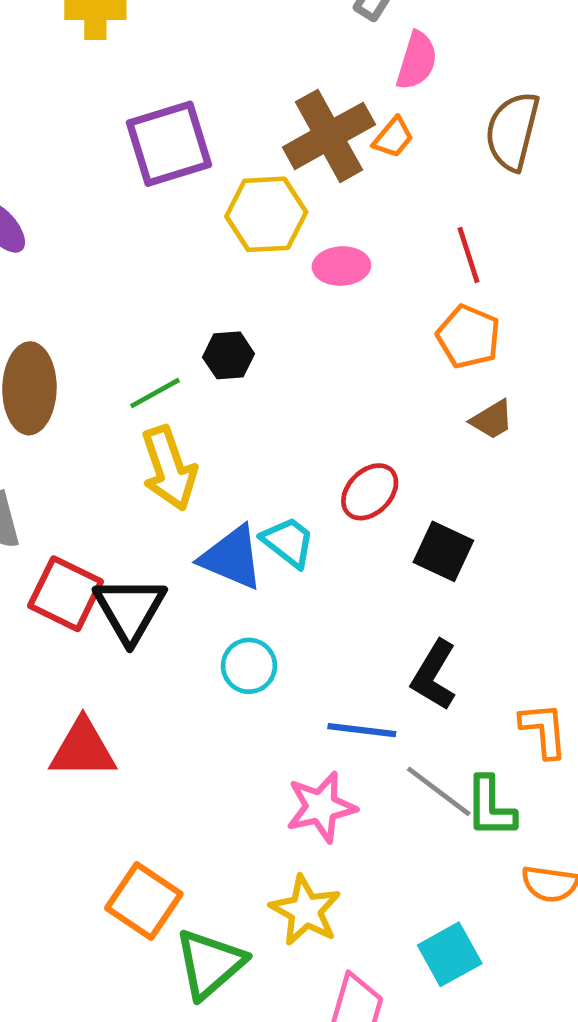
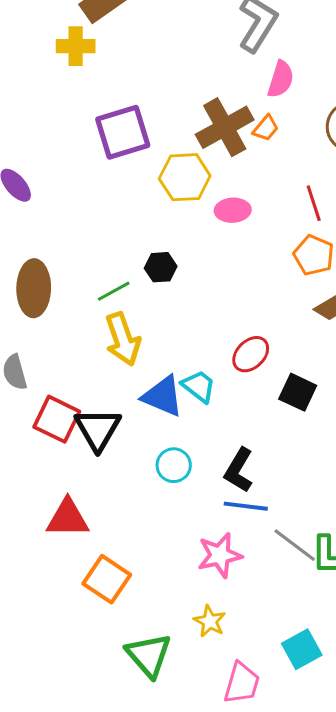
black L-shape: (434, 675) -> (239, 470), moved
orange square: (144, 901) -> (107, 579), moved
yellow star: (305, 910) -> (210, 621), size x0.7
green triangle: (210, 964) -> (149, 655), turned -30

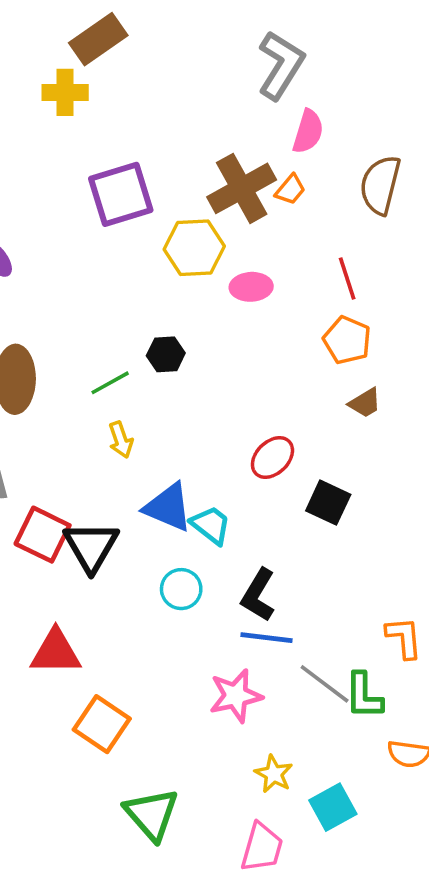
yellow arrow: (123, 339) -> (121, 440), size x0.6
cyan trapezoid: (199, 386) -> (211, 525), moved
yellow star: (210, 621) -> (274, 774), moved

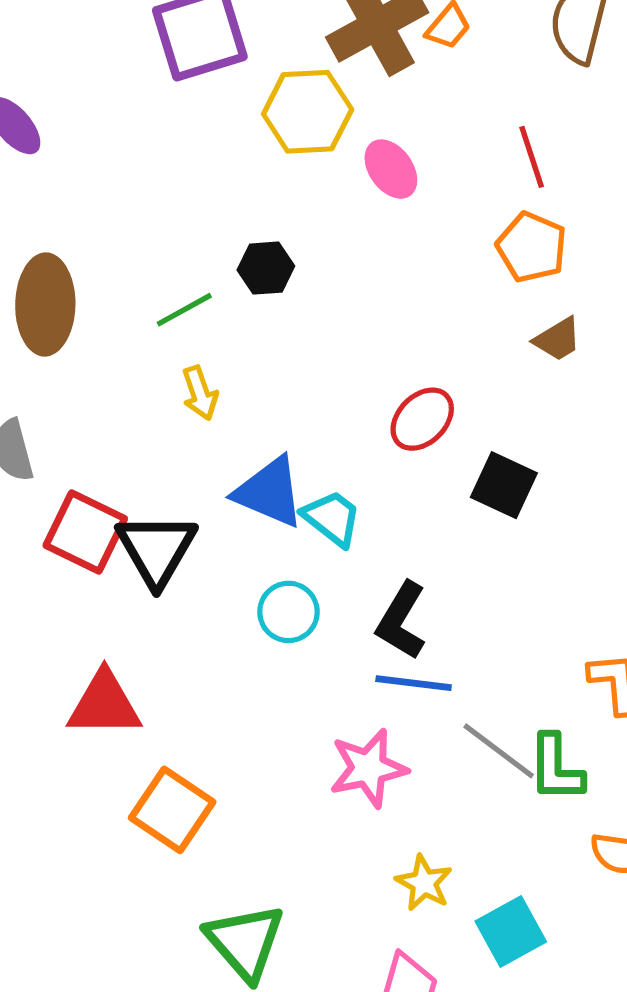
pink ellipse: (251, 287) -> (391, 169), turned 57

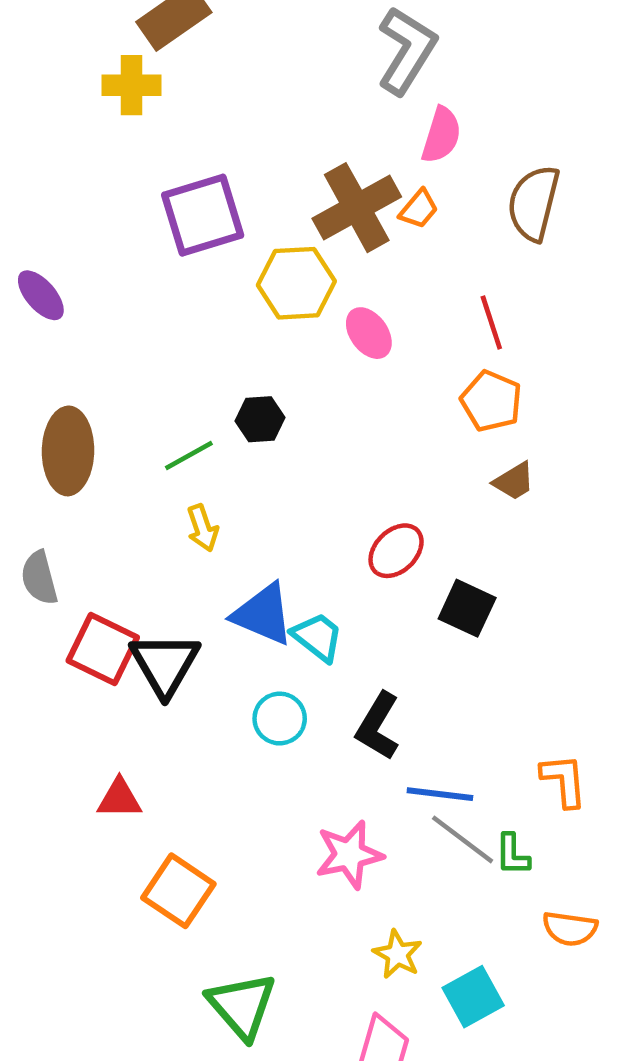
blue line: (414, 683) -> (440, 794), moved
red triangle: (104, 704) -> (119, 799), size x0.7
green L-shape: (556, 768) -> (512, 855), size x0.7

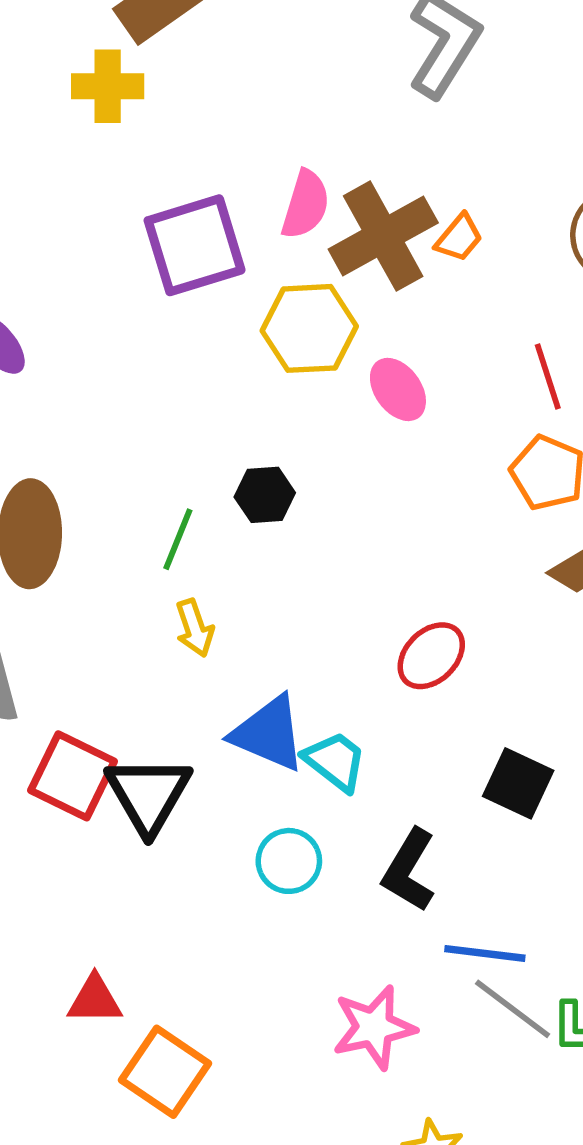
pink semicircle: (441, 135) -> (305, 205), moved
green line: (189, 455) -> (178, 539), turned -39
black square: (467, 608) -> (518, 783), moved
red triangle: (119, 799) -> (95, 1000), moved

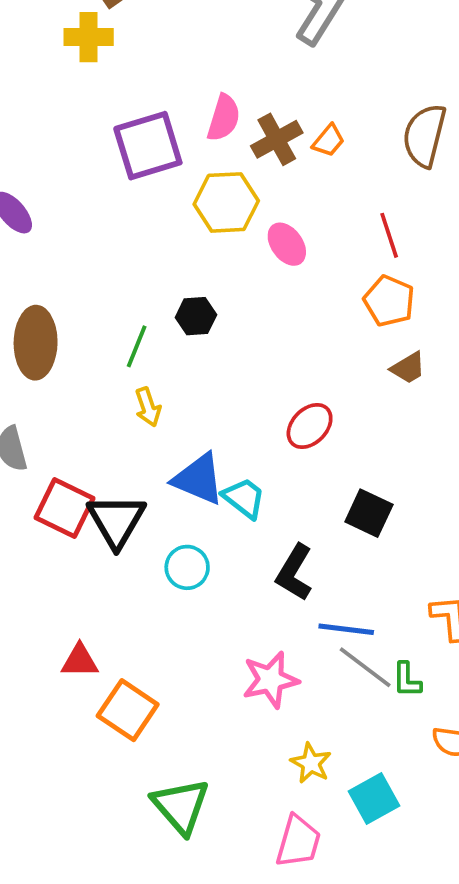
brown cross: (383, 236) -> (277, 139), size x0.7
cyan circle: (289, 861) -> (187, 567), moved

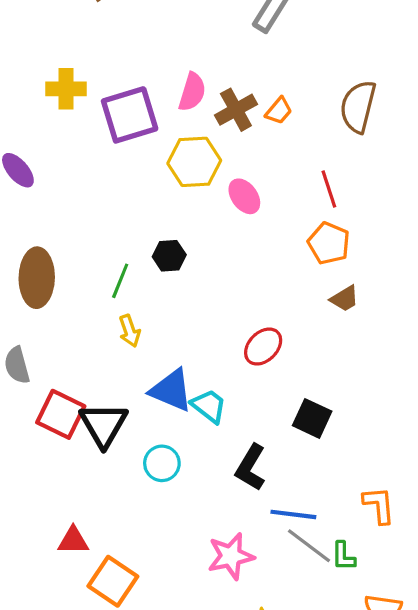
yellow cross: (89, 37) -> (66, 89), moved

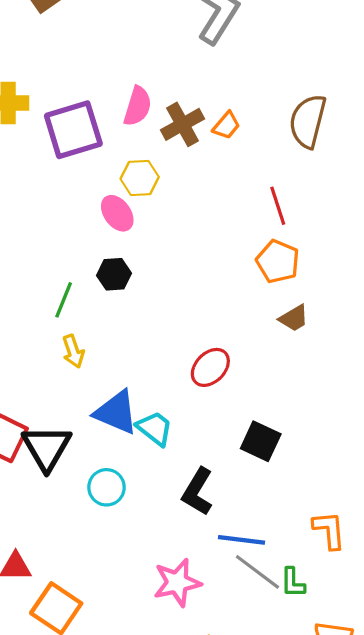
yellow hexagon: (194, 162) -> (140, 178), size x0.7
pink ellipse: (244, 196) -> (117, 213), moved

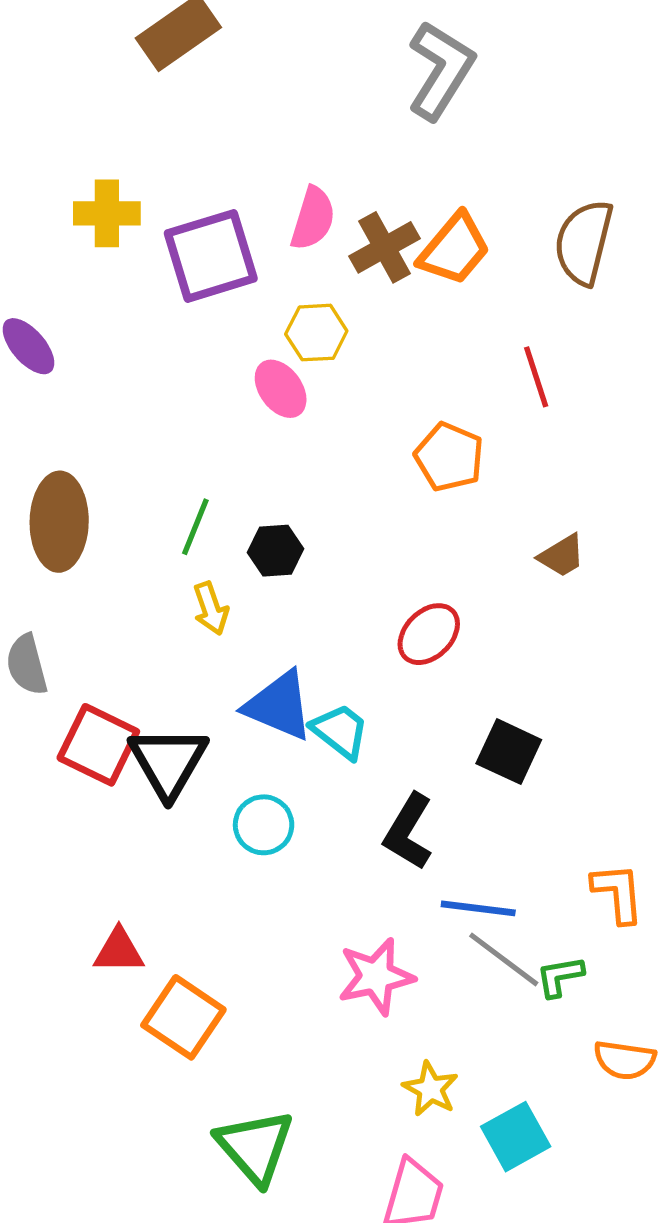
orange trapezoid: (226, 125) -> (454, 249), size x1.6
orange pentagon: (278, 261) -> (449, 457), moved
black hexagon: (114, 274) -> (275, 551), moved
green L-shape: (293, 583) -> (560, 976), turned 80

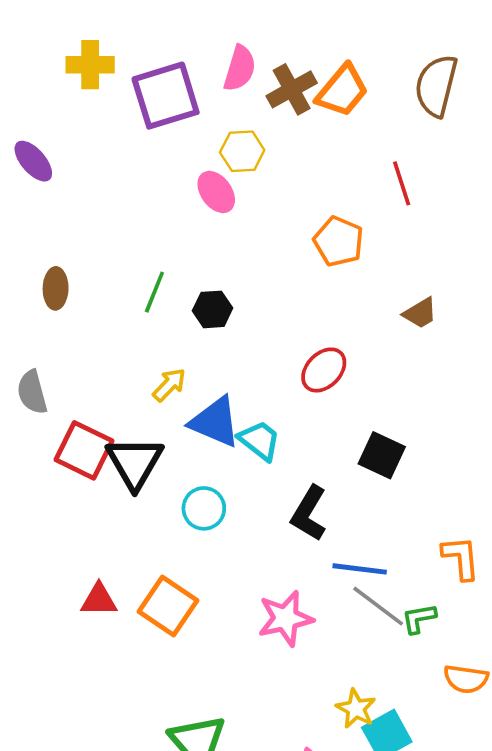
brown ellipse: (59, 522) -> (56, 288), size x0.6
yellow arrow: (211, 609) -> (169, 385), moved, turned -117
orange square: (183, 1017) -> (168, 606), moved
yellow star: (430, 1089) -> (356, 709), moved

